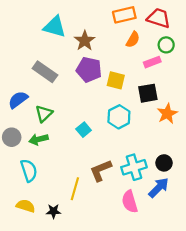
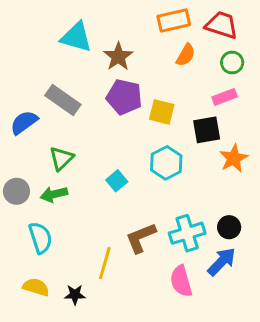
pink rectangle: (152, 62) -> (225, 97), moved
blue semicircle: (18, 100) -> (24, 122), moved

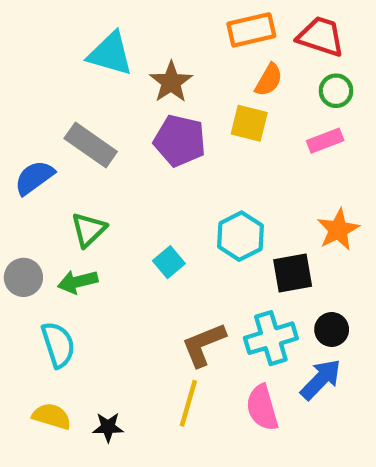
yellow square: (162, 112) -> (249, 123), moved
black square: (207, 130) -> (293, 273), moved
yellow line: (105, 263) -> (188, 403), moved

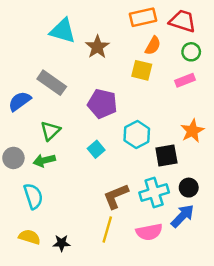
purple pentagon: (180, 141) -> (102, 104), moved
pink semicircle: (262, 408) -> (149, 232), turned -85

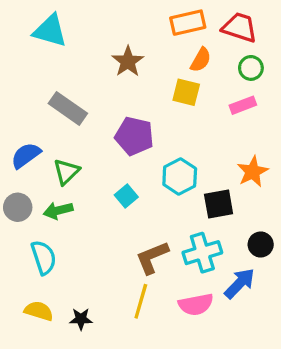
cyan triangle: (63, 31) -> (50, 31), moved
blue semicircle: (20, 101) -> (26, 155), moved
black circle: (189, 188) -> (261, 244), moved

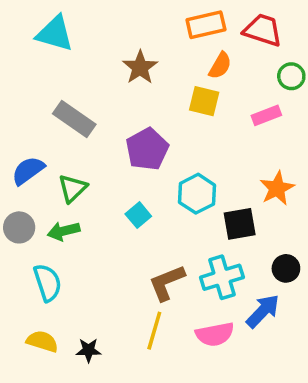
green circle: (251, 68) -> (291, 76), moved
purple pentagon: (134, 136) -> (147, 149), turned 30

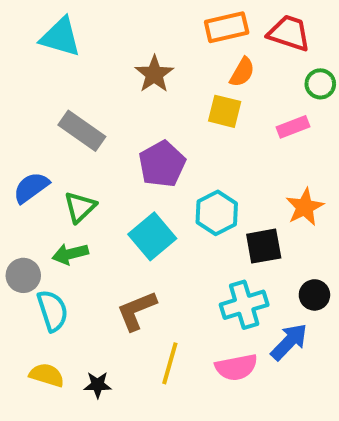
cyan square: (138, 215) -> (152, 236), size x1.6
gray circle: (19, 227) -> (23, 275), moved
brown L-shape: (167, 283) -> (137, 311), moved

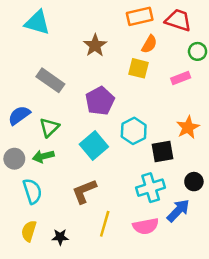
gray circle: (23, 275) -> (14, 159), moved
yellow semicircle: (47, 375) -> (29, 231), turned -90

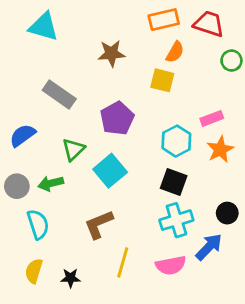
brown star: (95, 45) -> (111, 53), turned 30
pink rectangle: (181, 78) -> (212, 118), moved
green triangle: (49, 127) -> (73, 149), moved
cyan hexagon: (134, 131) -> (176, 141), moved
black square: (163, 151) -> (174, 182), moved, turned 30

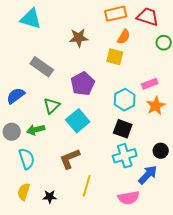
pink semicircle: (171, 265) -> (129, 198), moved

